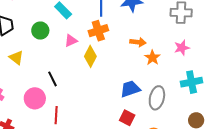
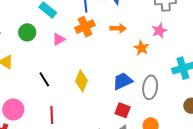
orange arrow: (138, 42) -> (118, 28), moved
pink star: (182, 48) -> (159, 31), moved
yellow diamond: (90, 56) -> (82, 81), moved
pink circle: (35, 98) -> (13, 109), moved

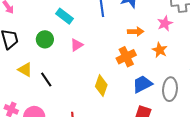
orange cross: (85, 27) -> (126, 57), moved
pink star: (159, 31) -> (165, 23), moved
black line: (44, 79) -> (46, 79), moved

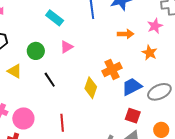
green circle: (45, 39) -> (36, 51), moved
orange cross: (126, 57) -> (112, 69), moved
black line: (46, 79) -> (50, 80), moved
gray ellipse: (170, 89) -> (159, 92), turned 60

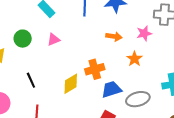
black line: (50, 80) -> (31, 80), moved
yellow diamond: (91, 88) -> (71, 84), turned 30

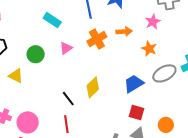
orange cross: (95, 69) -> (97, 39), moved
black line: (31, 80) -> (68, 99), moved
gray ellipse: (138, 99) -> (164, 73), moved

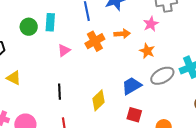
cyan rectangle: (52, 20) -> (50, 22), turned 60
green circle: (36, 54) -> (29, 27), moved
yellow diamond: (93, 87) -> (98, 100), moved
black line: (68, 99) -> (60, 92), moved, turned 35

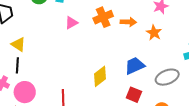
orange arrow: (122, 34) -> (128, 22), moved
gray ellipse: (162, 76) -> (167, 77), moved
black line: (60, 92) -> (17, 65), moved

